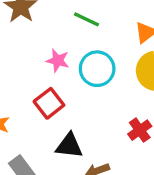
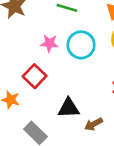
red square: (49, 103) -> (35, 76), moved

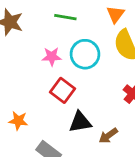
red square: (35, 76) -> (63, 90), moved

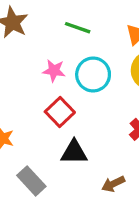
brown arrow: (108, 136) -> (113, 184), moved

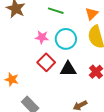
black triangle: (74, 152) -> (68, 69), moved

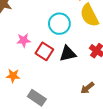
pink star: (42, 37) -> (24, 40), moved

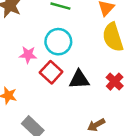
cyan circle: (59, 24) -> (58, 42), moved

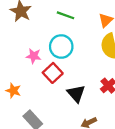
black triangle: (79, 79) -> (76, 94), moved, turned 48

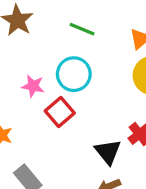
black triangle: (76, 94) -> (108, 152), moved

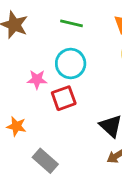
red square: (60, 112) -> (64, 98), turned 30

